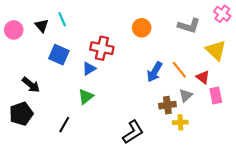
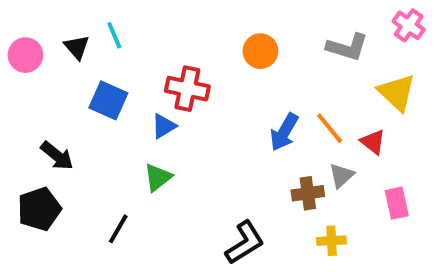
pink rectangle: (216, 96) -> (397, 203), moved
yellow cross: (180, 122) -> (332, 241), moved

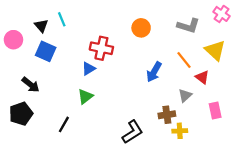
pink circle: (25, 55) -> (13, 40), moved
blue square: (108, 100) -> (46, 51), moved
orange line: (330, 128) -> (184, 60), moved
brown cross: (308, 193) -> (167, 115), moved

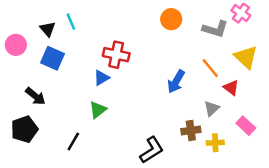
pink cross: (222, 14) -> (241, 13), moved
orange circle: (141, 28) -> (171, 19), moved
pink rectangle: (215, 110) -> (246, 126), turned -35
yellow cross: (180, 131) -> (215, 143), moved

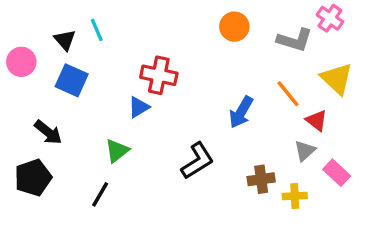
gray triangle: (212, 108) -> (305, 151), moved
green triangle: (98, 110) -> (117, 151), moved
black L-shape: (152, 150) -> (197, 161), moved

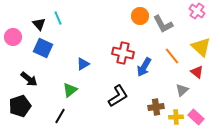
gray L-shape: (295, 40) -> (163, 24), moved, turned 45
red cross: (159, 75) -> (123, 53), moved
red triangle: (317, 121) -> (197, 72), moved
pink rectangle: (337, 173) -> (196, 117), moved

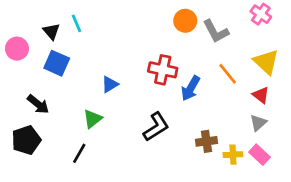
gray triangle: (182, 90) -> (258, 123), moved

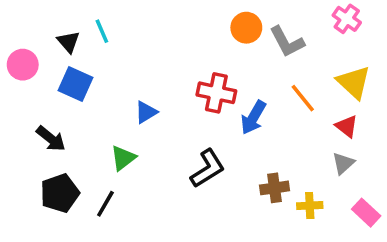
black pentagon: (26, 140) -> (60, 193), moved
pink rectangle: (259, 155) -> (366, 213), moved

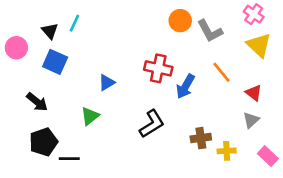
cyan line: (102, 31) -> (74, 23), turned 48
yellow triangle: (354, 82) -> (259, 45), moved
black line: (105, 204) -> (69, 159), moved, turned 60

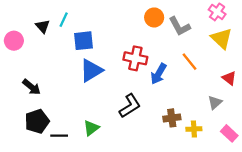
blue square: (55, 62) -> (83, 41), moved, turned -30
blue triangle: (107, 83) -> (91, 70), size x1.6
red triangle: (254, 93) -> (229, 78), moved
green triangle: (90, 116) -> (91, 128), moved

